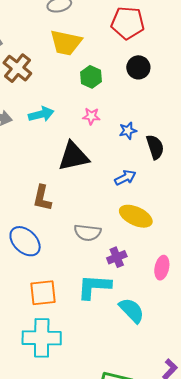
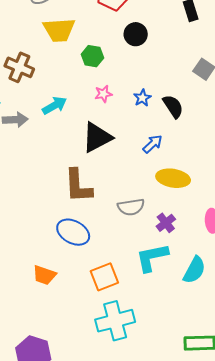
brown L-shape: (42, 198) -> (78, 186), size x1.4
cyan semicircle: (132, 310) -> (194, 270), turned 88

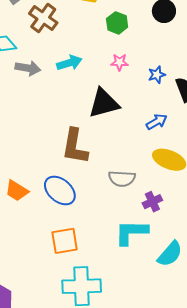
orange trapezoid: (44, 275) -> (17, 191), moved
orange square: (104, 277) -> (65, 241), moved

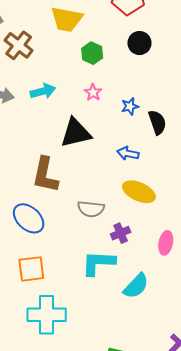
pink star: (119, 62) -> (93, 92), turned 30
blue arrow: (157, 122) -> (128, 153), turned -140

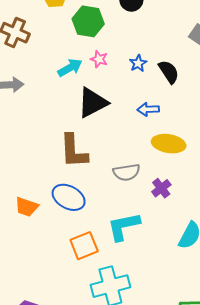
green hexagon: (92, 53) -> (88, 21), size x1.4
cyan arrow: (43, 91) -> (70, 68), moved
cyan L-shape: (98, 263) -> (124, 226), moved

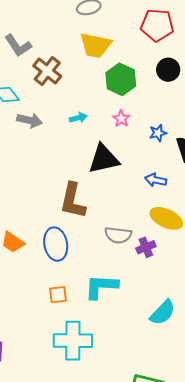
cyan arrow: (70, 68) -> (78, 118), moved, size x0.7
purple cross: (161, 188) -> (146, 247), moved
blue ellipse: (69, 197) -> (56, 244), turned 36
orange square: (84, 246) -> (58, 295), size x0.7

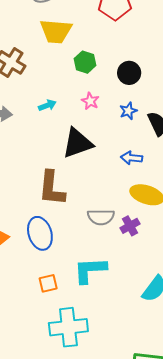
black circle: (168, 70) -> (129, 73), moved
green hexagon: (121, 79) -> (85, 62), size x0.7

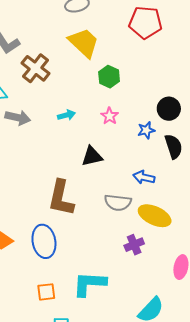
yellow trapezoid: (56, 31) -> (84, 43), turned -148
black circle: (129, 73) -> (169, 109), moved
black triangle: (77, 143) -> (92, 156), size x0.7
gray semicircle: (101, 217) -> (118, 202), moved

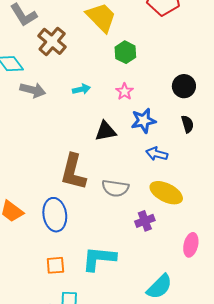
blue star: (146, 130) -> (143, 121), moved, size x1.4
black semicircle: (174, 146) -> (187, 124), size x0.7
gray semicircle: (118, 202) -> (115, 188), moved

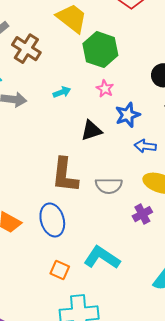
green hexagon: (125, 52) -> (100, 50), size x1.6
cyan L-shape: (99, 259) -> (102, 258), turned 36
orange square: (55, 265) -> (60, 270), turned 36

